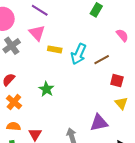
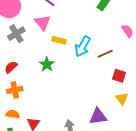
green star: (46, 89) -> (47, 64), moved
orange cross: (14, 102) -> (15, 90), turned 35

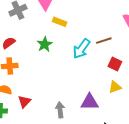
cyan arrow: (83, 47) -> (81, 49), moved
yellow triangle: (122, 99) -> (115, 87), turned 40

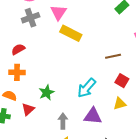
yellow rectangle: (60, 22) -> (71, 33), size x1.5
green star: (45, 44) -> (47, 93), moved
cyan arrow: (81, 49) -> (87, 88), moved

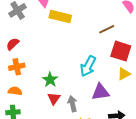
red square: (122, 81) -> (121, 51), size x1.5
red triangle: (28, 109) -> (54, 98), moved

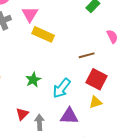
green star: (50, 80) -> (33, 80), moved

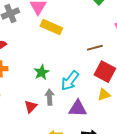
gray arrow: (40, 122) -> (50, 97), moved

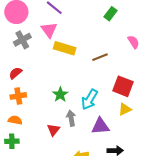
brown line: (95, 48) -> (100, 57), moved

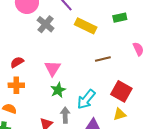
green rectangle: (110, 14) -> (120, 18), turned 32
pink triangle: (49, 30) -> (53, 68), moved
gray cross: (22, 40) -> (46, 24), moved, turned -30
yellow rectangle: (65, 48) -> (86, 26), moved

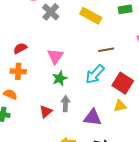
cyan arrow: (86, 99) -> (95, 74), moved

